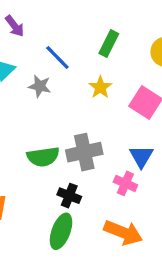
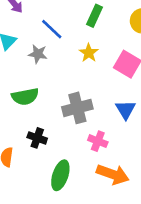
green semicircle: (43, 157) -> (25, 97), moved
pink cross: (125, 183) -> (98, 141), moved
black cross: (69, 196) -> (37, 138), moved

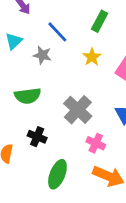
gray cross: (77, 108) -> (78, 110), turned -36

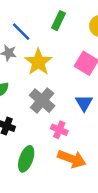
yellow star: (92, 57) -> (38, 62), moved, size x1.6

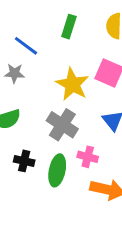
yellow star: (38, 62) -> (72, 84), moved
green ellipse: (26, 159) -> (57, 170), moved

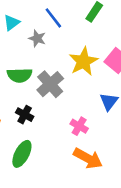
gray cross: (62, 125) -> (50, 84), moved
green ellipse: (57, 170) -> (22, 154), moved

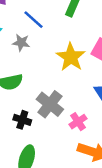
gray cross: (50, 84) -> (50, 104), moved
pink cross: (79, 126) -> (78, 122), turned 36

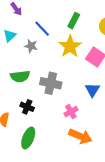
yellow star: (71, 57) -> (70, 46), moved
gray cross: (50, 104) -> (51, 83), moved, turned -30

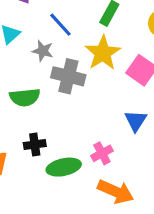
gray cross: (51, 83) -> (68, 76), moved
black cross: (27, 107) -> (35, 145), turned -32
green ellipse: (28, 138) -> (64, 167), moved, turned 55

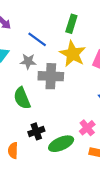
green semicircle: (25, 97) -> (22, 98), turned 85

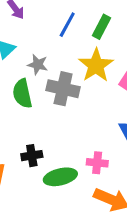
blue line: (37, 39) -> (67, 25), moved, turned 72
green semicircle: (22, 98) -> (22, 94), moved
pink cross: (87, 128) -> (97, 163), turned 35

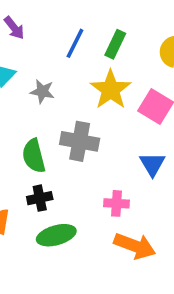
gray cross: (63, 89) -> (80, 141), moved
green semicircle: (22, 94) -> (34, 156), moved
green ellipse: (60, 177) -> (56, 235), moved

